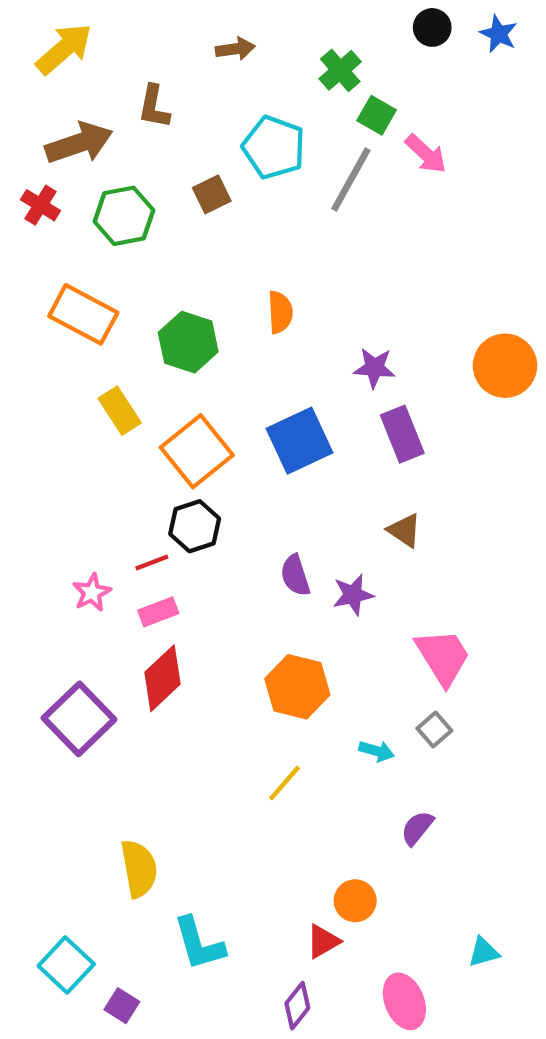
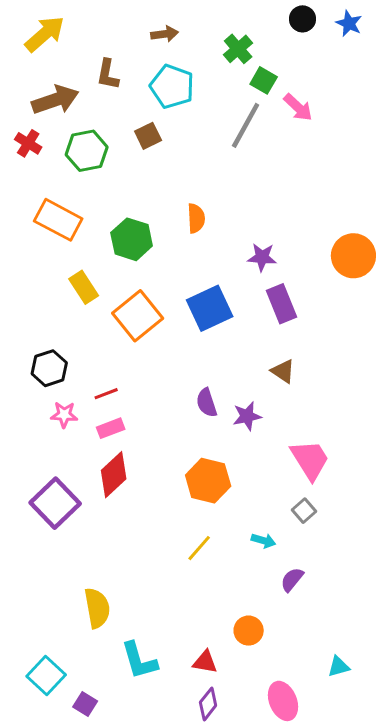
cyan pentagon: (274, 147) -> (172, 86), moved
black hexagon: (195, 526) -> (49, 368), moved
pink star: (92, 593) -> (64, 415), turned 30
cyan arrow: (377, 751) -> (264, 541), moved
red triangle: (323, 941) -> (205, 662), moved, turned 40

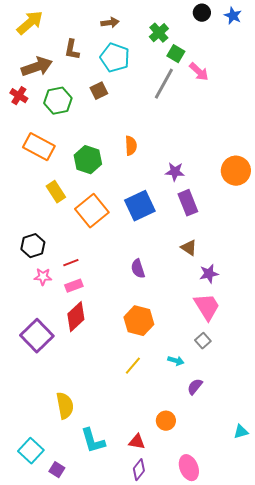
purple star: (247, 416) -> (209, 274), moved
cyan triangle: (338, 666) -> (241, 432), moved

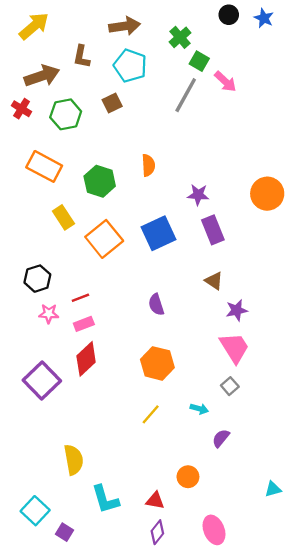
brown arrow: (110, 23) -> (125, 26), size x1.5

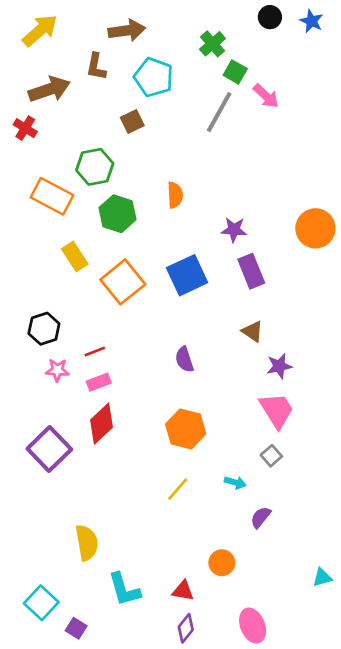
brown arrow: (125, 26) -> (127, 30), moved
green hexagon: (66, 114) -> (95, 167), moved

